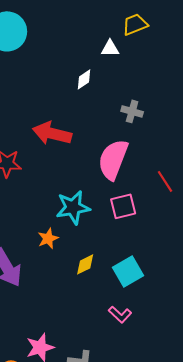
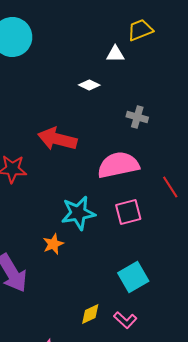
white diamond: (84, 79) -> (89, 85), turned 60
pink semicircle: (113, 159) -> (118, 165), turned 57
yellow diamond: (85, 264) -> (90, 314), moved

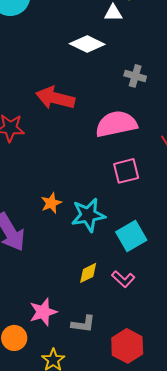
white diamond: (89, 85) -> (87, 44), size x1.6
cyan star: (78, 213) -> (88, 215), moved

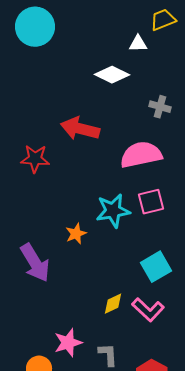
cyan star: (88, 215) -> (113, 211), moved
pink L-shape: (123, 279) -> (148, 310), size x1.4
gray L-shape: (83, 324) -> (108, 355), turned -100

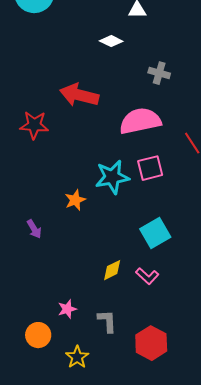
white diamond: (112, 75) -> (111, 41), size x0.7
purple arrow: (35, 263) -> (34, 229), size x0.5
pink L-shape: (148, 310) -> (147, 276), size x0.7
pink star: (68, 343) -> (67, 309), size x0.7

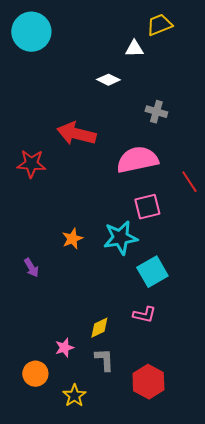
cyan star: (112, 177) -> (120, 238), moved
yellow diamond: (112, 270) -> (99, 328), moved
pink L-shape: (147, 276) -> (144, 315), turned -30

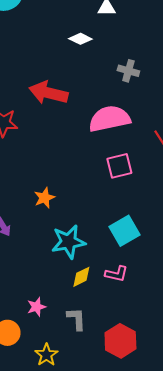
cyan star: (120, 238) -> (68, 242), moved
yellow diamond: (99, 328) -> (81, 277), moved

